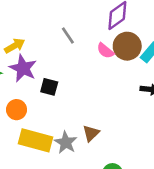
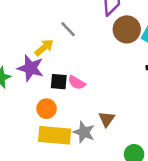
yellow arrow: (15, 46) -> (44, 47), moved
pink semicircle: (105, 51) -> (77, 83), moved
orange circle: (17, 110) -> (47, 109), moved

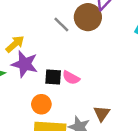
brown circle: (127, 29) -> (88, 17), moved
yellow arrow: (44, 47) -> (15, 44), moved

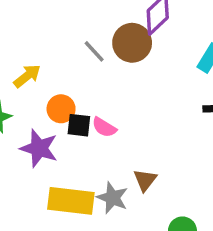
purple star: (25, 64) -> (39, 148), moved
orange circle: (41, 104) -> (61, 109), moved

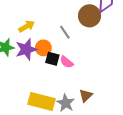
gray line: (94, 51) -> (65, 32), moved
purple star: (39, 148) -> (26, 49), moved, turned 30

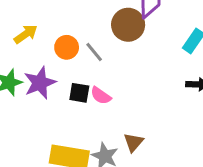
yellow arrow: (27, 26) -> (26, 34), moved
orange circle: (43, 48) -> (67, 47), moved

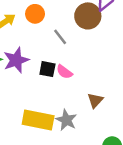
orange circle: (67, 47) -> (35, 14), moved
brown triangle: (133, 142) -> (95, 100), moved

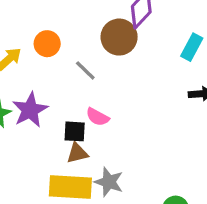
black square: (47, 69) -> (75, 131), moved
brown triangle: (95, 100) -> (77, 153), moved, turned 42

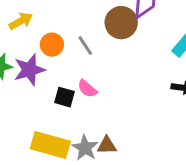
orange circle: (47, 44) -> (52, 45), moved
brown triangle: (77, 153) -> (107, 145), moved

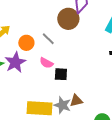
pink semicircle: (87, 89) -> (46, 63), moved
black square: (64, 97) -> (61, 74), moved

